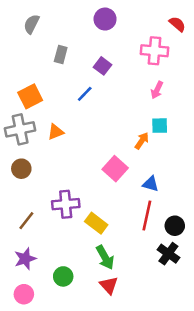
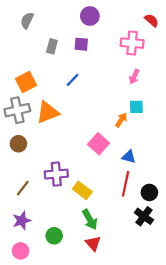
purple square: (102, 66) -> (81, 44), moved, turned -32
orange triangle: (56, 132) -> (48, 112), size x1.6

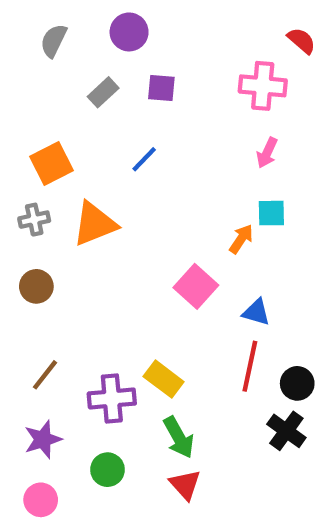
purple circle: (90, 16) -> (129, 32), moved
gray rectangle: (52, 46) -> (103, 92), turned 32
gray cross: (17, 110) -> (34, 220), size x0.6
purple cross: (56, 174) -> (112, 398), moved

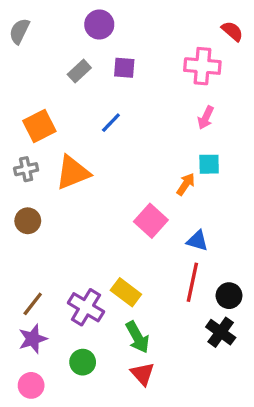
gray semicircle: (54, 41) -> (19, 31), moved
brown line: (45, 375) -> (33, 304), moved
purple cross: (112, 398) -> (86, 307), turned 36

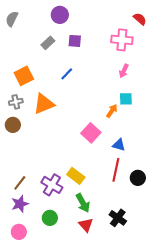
brown circle: (28, 221) -> (13, 125), moved
black cross: (221, 332) -> (118, 218), moved

